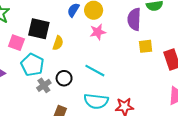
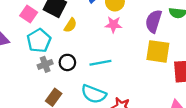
yellow square: (146, 46) -> (158, 51), size x1.6
cyan line: (95, 71) -> (100, 63), turned -54

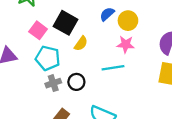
cyan pentagon: (39, 41) -> (48, 58), turned -30
cyan line: (100, 63) -> (113, 68), moved

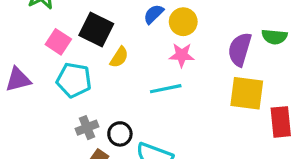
black circle: (76, 82) -> (120, 134), moved
gray cross: (53, 83) -> (87, 128), moved

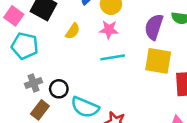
yellow semicircle: (119, 57) -> (73, 31), moved
cyan line: (166, 89) -> (113, 57), moved

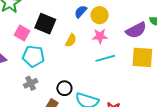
purple semicircle: (154, 27) -> (136, 30), turned -130
gray cross: (34, 83) -> (31, 83), moved

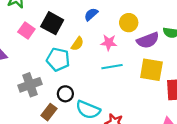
yellow circle: (100, 15) -> (129, 23), moved
cyan pentagon: (33, 56) -> (58, 59), moved
gray cross: (31, 83) -> (30, 85), size x1.5

